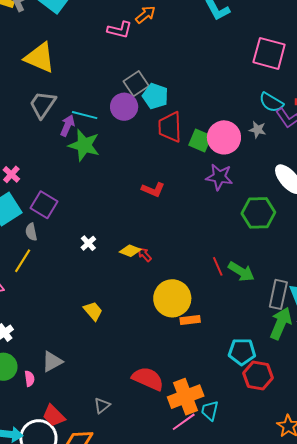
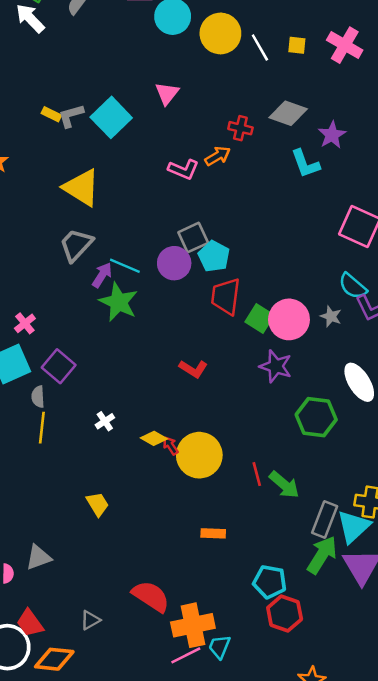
yellow line: (23, 261) -> (42, 428), moved, turned -35
yellow circle: (172, 298) -> (199, 455), moved

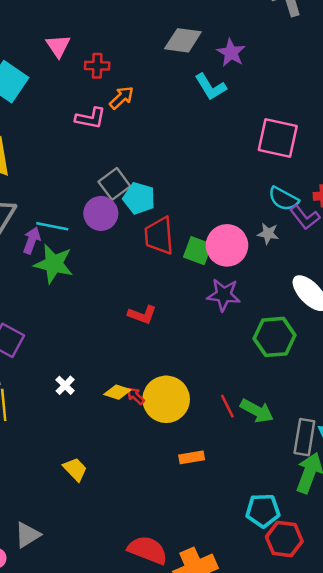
red cross: (240, 128) -> (97, 66), moved
orange rectangle: (213, 533) -> (192, 457), moved

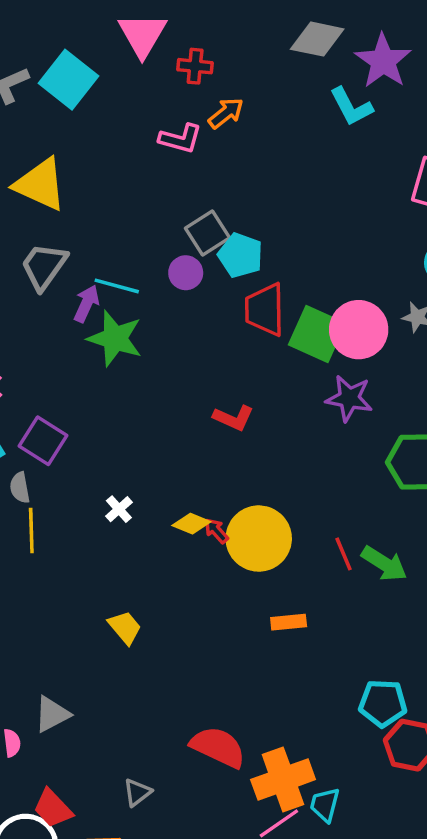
pink triangle: (58, 46) -> (142, 35), size x1.4
purple star: (231, 53) -> (383, 61), size x1.4
purple circle: (101, 213) -> (186, 273), size x0.7
green square: (198, 251) -> (317, 334), size x1.4

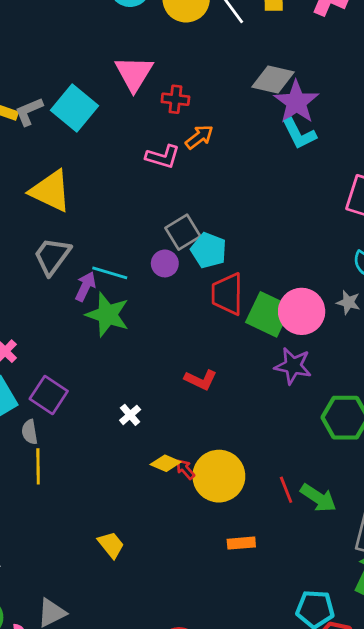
purple star: (383, 61) -> (296, 102), moved
white cross: (119, 509) -> (130, 415), moved

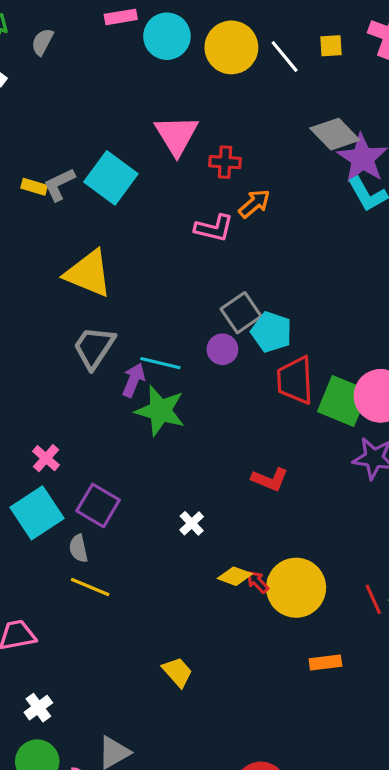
gray diamond: (273, 80) -> (335, 134), turned 36
yellow line: (38, 466) -> (90, 587), turned -64

